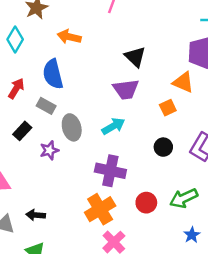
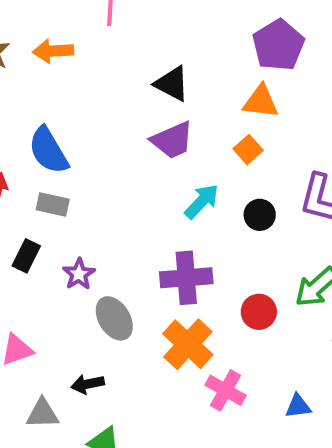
orange arrow: (69, 37) -> (53, 51), moved
cyan arrow: (113, 126) -> (202, 201), moved
gray ellipse: (72, 127) -> (114, 318), moved

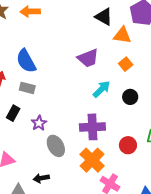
black triangle: (172, 84) -> (104, 17), moved
orange triangle: (261, 102) -> (122, 35), moved

